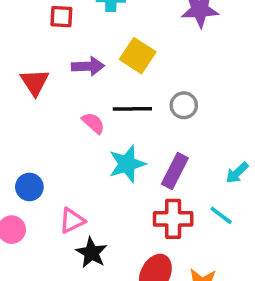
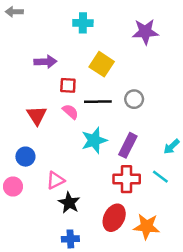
red square: (61, 17) -> (68, 85), moved
purple arrow: (88, 66) -> (45, 62), moved
red triangle: (35, 82) -> (37, 115), moved

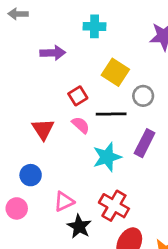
purple arrow: (45, 62) -> (53, 53), moved
red square: (68, 85) -> (78, 96), turned -35
gray circle: (134, 99) -> (143, 96), moved
purple rectangle: (128, 145) -> (145, 143), moved
red cross: (127, 179) -> (114, 206), moved, turned 30

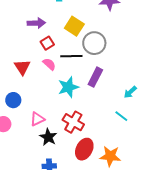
purple arrow: (53, 53) -> (36, 23), moved
gray circle: (143, 96) -> (94, 43), size x1.5

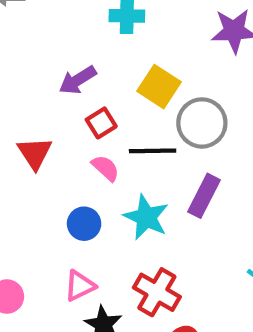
purple arrow: (36, 23) -> (78, 80), turned 150
red triangle: (22, 67) -> (35, 153), moved
cyan star: (68, 87) -> (146, 217), turned -30
blue circle: (13, 100) -> (84, 224), moved

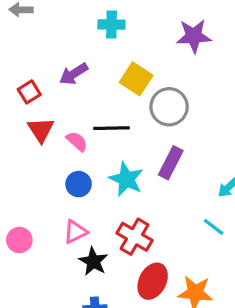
red square: (101, 123) -> (29, 92), moved
black line: (153, 151) -> (111, 128), moved
pink semicircle: (105, 168) -> (77, 141), moved

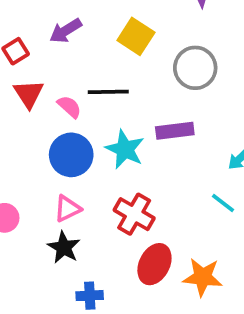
gray circle: (169, 107) -> (195, 68), moved
purple rectangle: (171, 163) -> (175, 131), turned 56
blue circle: (79, 184) -> (71, 155), size x1.5
black star: (93, 261) -> (64, 247), moved

